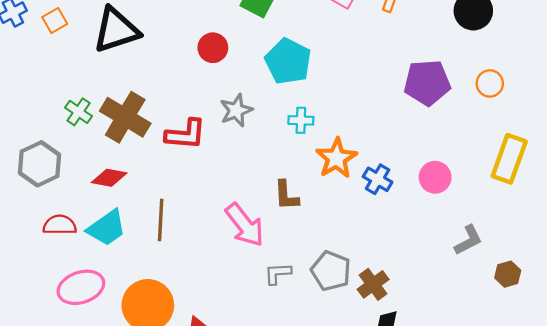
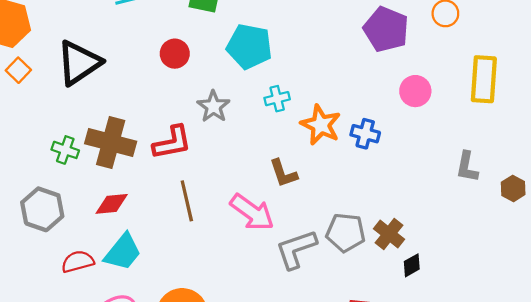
purple pentagon: (427, 83) -> (386, 29), turned -30
pink circle: (435, 177) -> (415, 91), moved
brown line: (161, 220) -> (187, 201), moved
gray L-shape: (468, 240) -> (467, 167), turned 144
gray L-shape: (278, 273) -> (296, 249), size x1.6

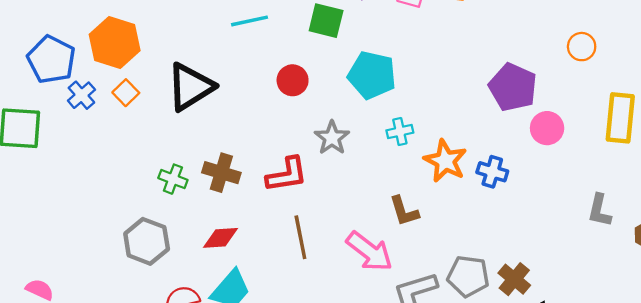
purple pentagon: (386, 29) -> (513, 87), moved
brown cross: (111, 143) -> (221, 173), size x0.7

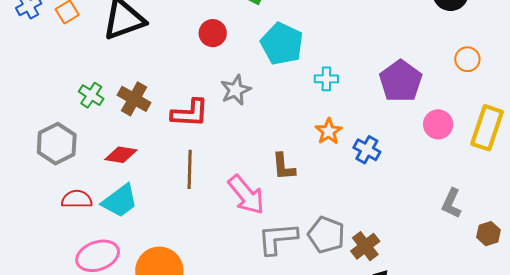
pink circle: (547, 128) -> (438, 124), moved
cyan cross: (400, 132) -> (326, 79), moved
orange star: (445, 161) -> (329, 131), size x0.7

